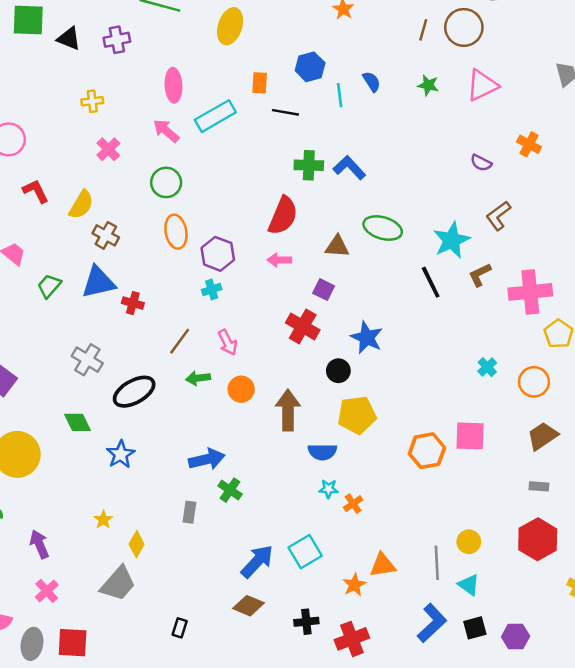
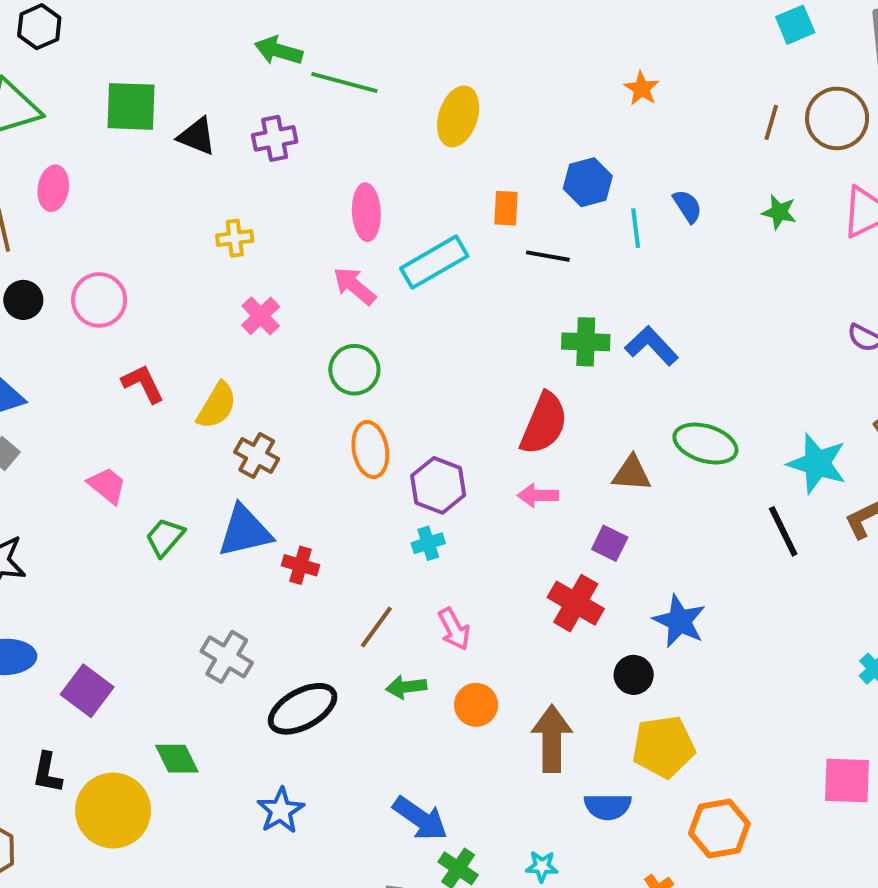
cyan star: (452, 240) -> (817, 463), turned -30
green diamond: (78, 422) -> (177, 759), moved
orange hexagon: (427, 451) -> (719, 828), moved
blue arrow: (207, 459) -> (420, 818), turned 48
cyan star: (329, 489) -> (542, 866), moved

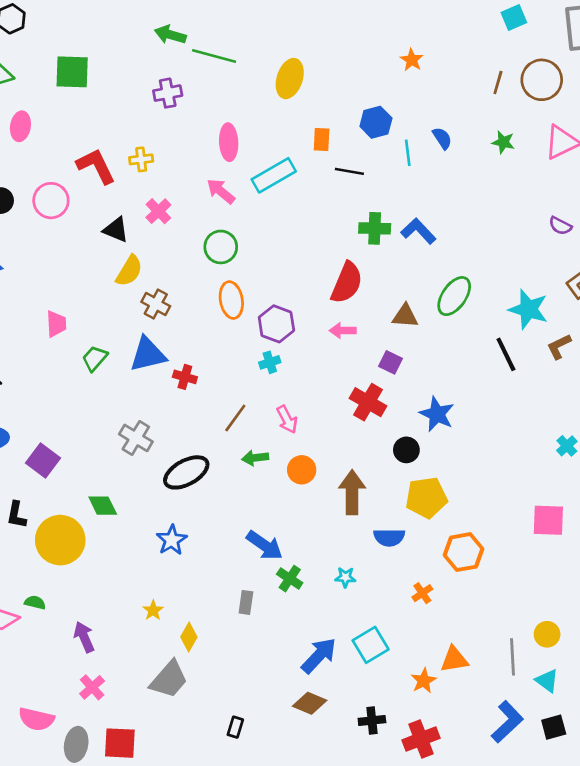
black triangle: (197, 136) -> (116, 230), moved
red L-shape: (143, 384) -> (96, 166), moved, size x1.4
green ellipse: (705, 444) -> (454, 296), turned -72
pink trapezoid: (107, 485) -> (56, 324), turned 48

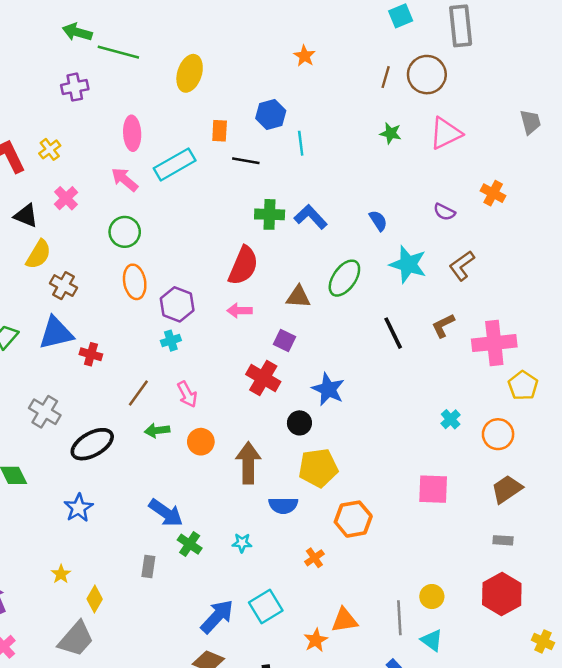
blue semicircle: (442, 138) -> (378, 221), moved
yellow cross: (141, 159) -> (50, 149), turned -30
cyan star: (528, 309) -> (408, 264), moved

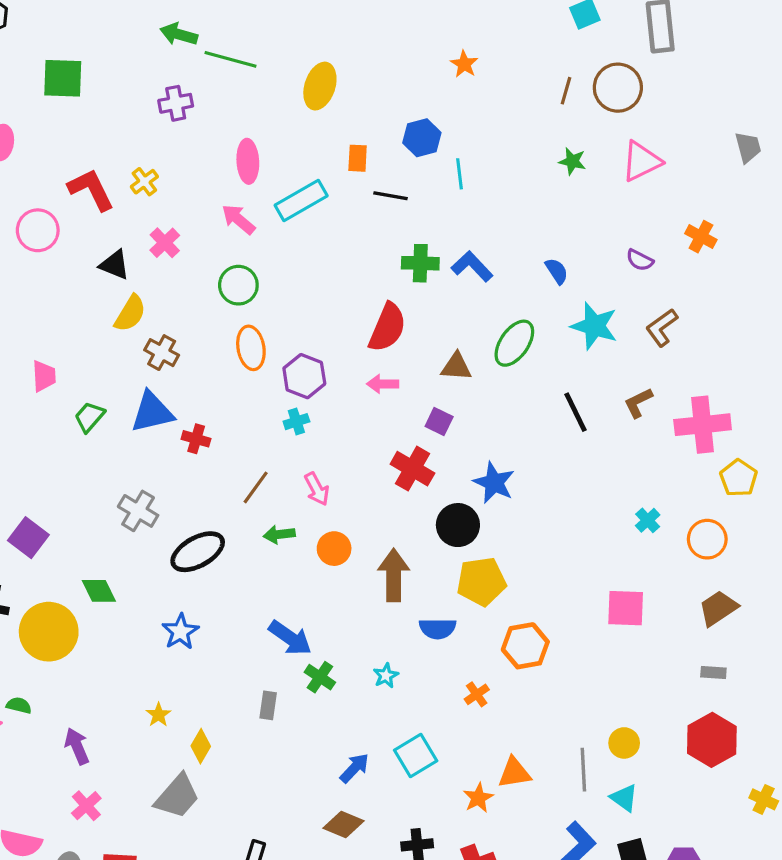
black circle: (299, 423) -> (458, 525), size x1.4
cyan star: (242, 543) -> (386, 676), turned -30
blue arrow: (217, 616) -> (354, 768), size x0.7

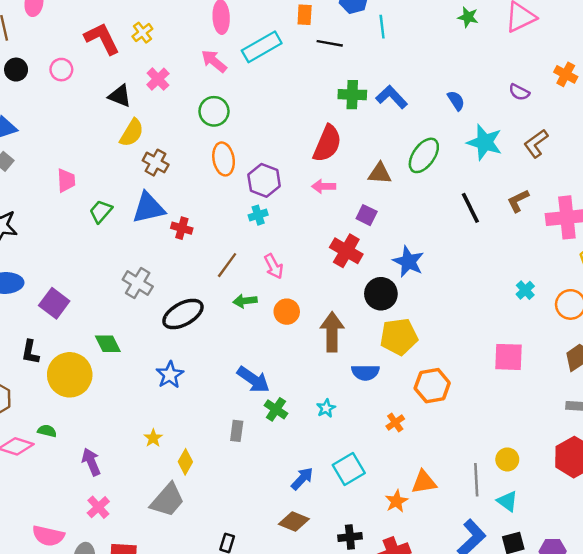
pink circle: (38, 230) -> (61, 70), size x0.7

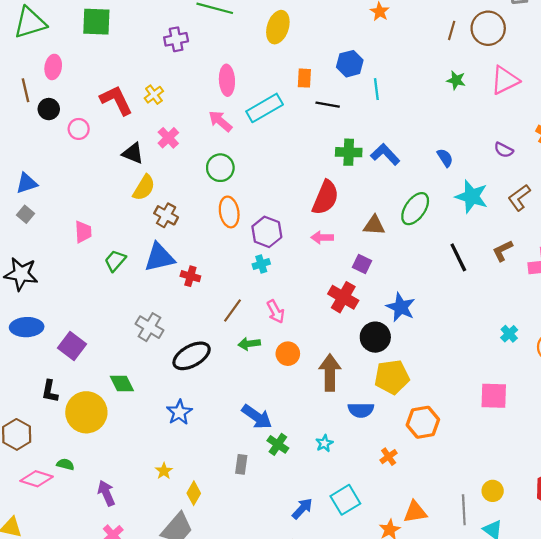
black circle: (16, 70) -> (49, 109), moved

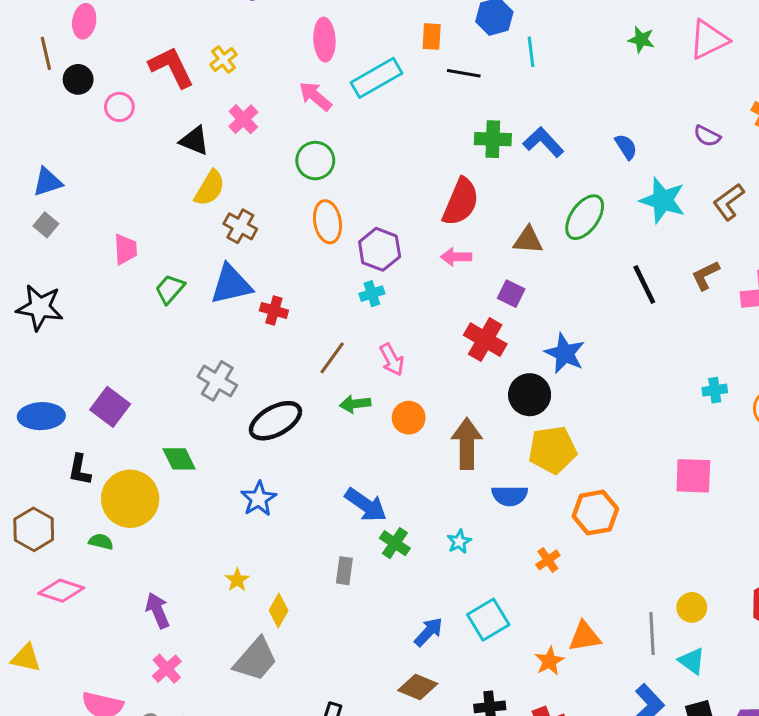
blue ellipse: (27, 327) -> (41, 416), moved
cyan cross: (509, 334) -> (715, 390), turned 35
green semicircle: (65, 464) -> (101, 542), moved

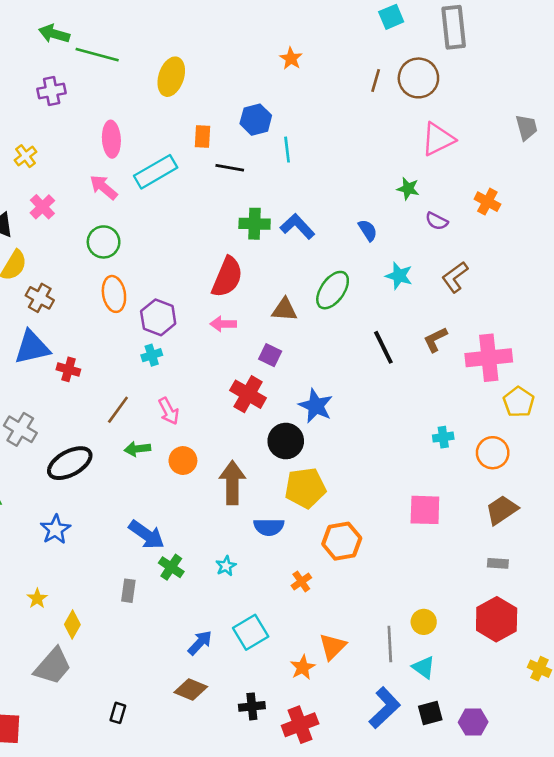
green star: (641, 40) -> (408, 189), moved
cyan star: (663, 200) -> (399, 276), size x0.7
orange triangle: (585, 637) -> (333, 647), turned -36

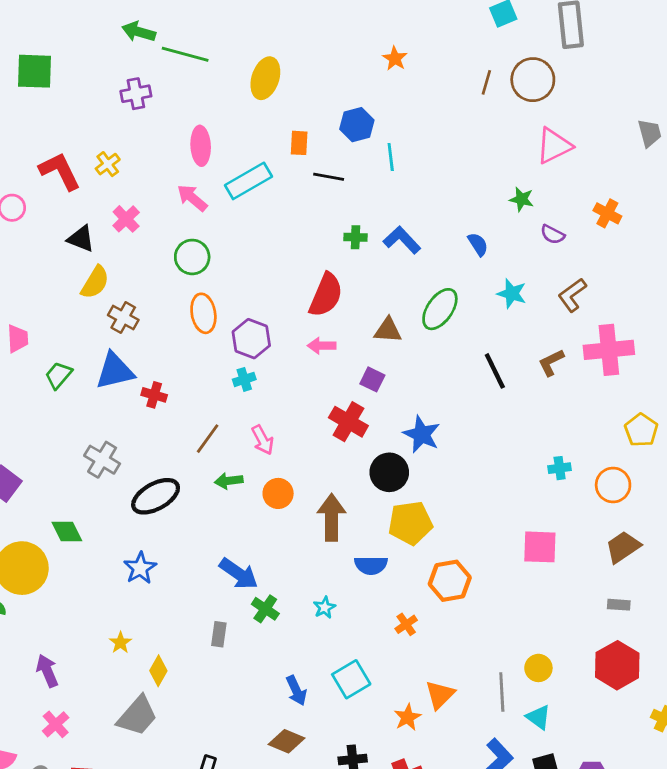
green cross: (255, 224) -> (355, 237), size x0.7
pink cross: (489, 358) -> (609, 350), moved
blue arrow: (200, 643) -> (296, 691), turned 112

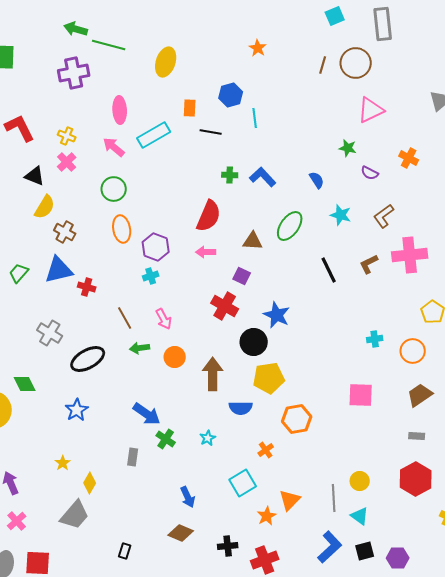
purple cross: (136, 94) -> (74, 73), size x1.4
yellow cross: (108, 164) -> (67, 136), moved, turned -30
brown line: (208, 439) -> (125, 318), turned -65
cyan square: (351, 679) -> (243, 483), moved

